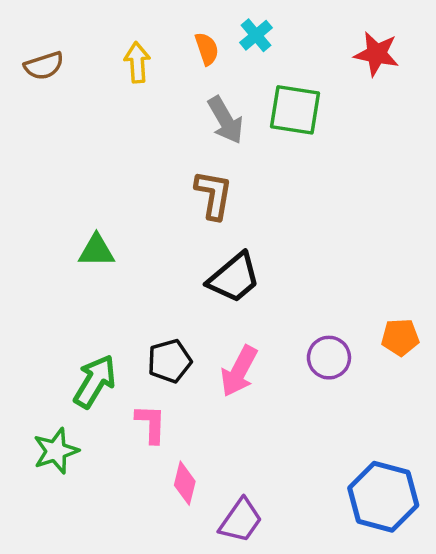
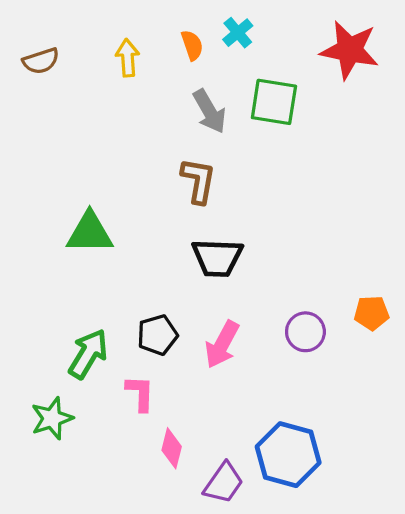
red star: (376, 54) -> (350, 50), size x1.4
green triangle: (96, 251) -> (90, 233), size x1.4
black trapezoid: (234, 278) -> (217, 258), turned 42
blue hexagon: (383, 497) -> (288, 455), moved

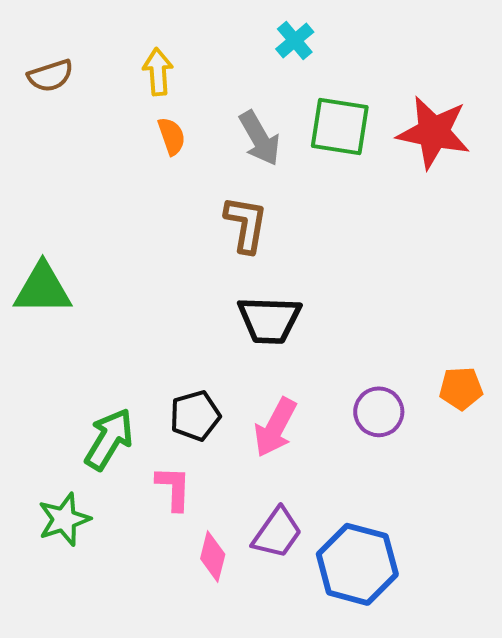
orange semicircle: (192, 45) -> (172, 136), moved
red star: (350, 50) -> (434, 132), moved
green triangle: (90, 233) -> (43, 289), moved
purple trapezoid: (224, 483) -> (277, 533), moved

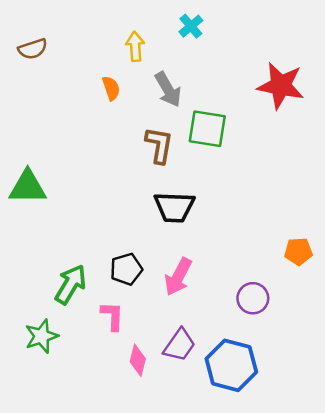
yellow arrow: (158, 72) -> (135, 46), moved
green square: (340, 126) -> (207, 129), moved
purple circle: (379, 412) -> (253, 298), moved

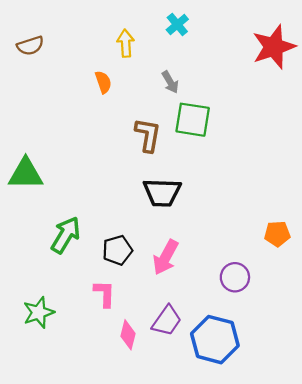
red star: (281, 86) -> (274, 47), moved, turned -30
gray arrow: (168, 89) -> (170, 82), moved, size x0.7
green arrow: (71, 284) -> (66, 235), moved

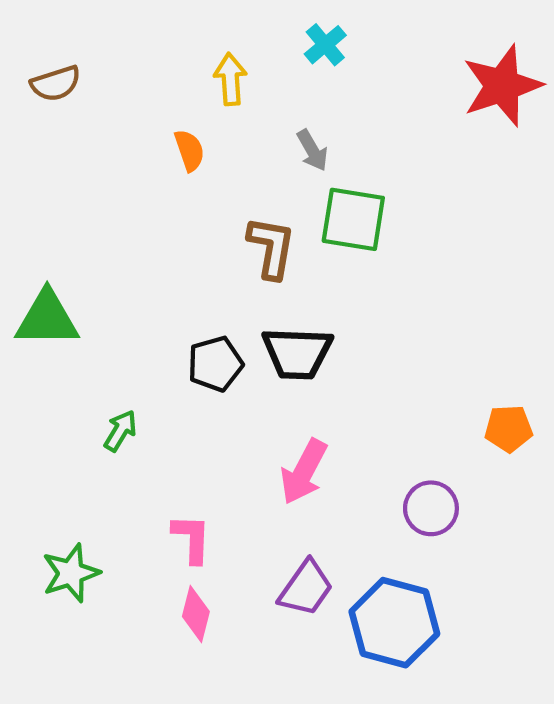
green arrow: (66, 235) -> (120, 431), size x0.6
black pentagon: (117, 250) -> (215, 364), moved
pink diamond: (128, 335) -> (196, 614), moved

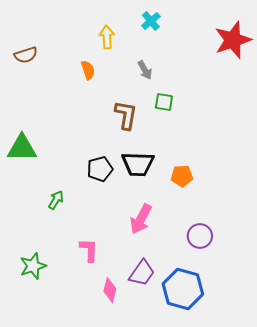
brown semicircle: (56, 83) -> (26, 55), moved
green square: (353, 219) -> (164, 102), size x0.6
orange pentagon: (509, 429) -> (182, 176), moved
pink diamond: (196, 614) -> (110, 290), moved

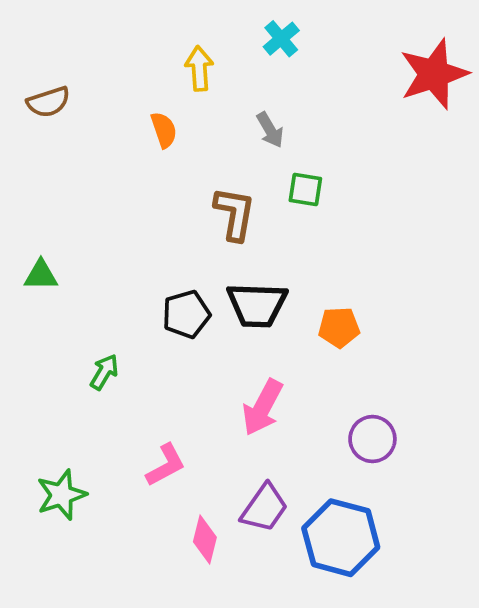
green triangle: (22, 148) -> (41, 275), size x0.6
pink L-shape: (89, 250) -> (166, 465), turned 60

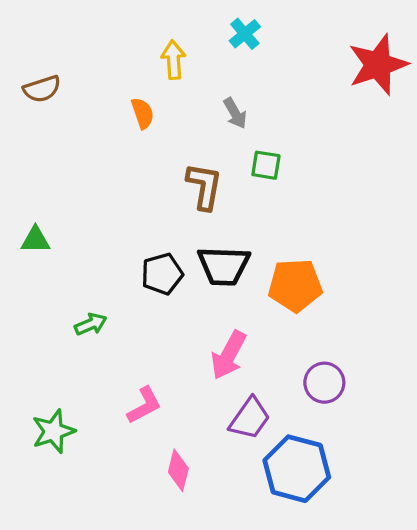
orange pentagon: (339, 327) -> (295, 285), size x1.5
green arrow: (104, 372) -> (91, 324), turned 36
purple trapezoid: (264, 508) -> (250, 418), moved

